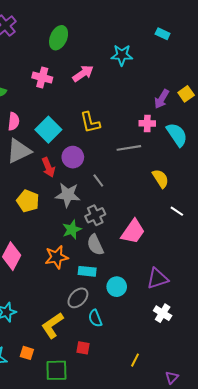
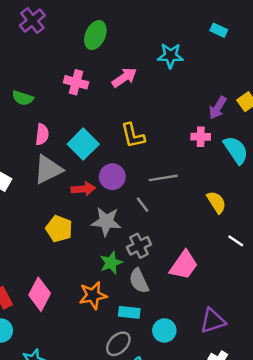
gray line: (129, 148) -> (163, 178), moved
red arrow: (48, 167) -> (83, 189), turned -72

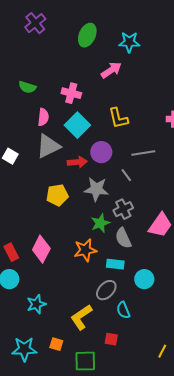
cyan star: (170, 56) -> (129, 42), moved
pink cross: (76, 82) -> (71, 93), moved
yellow pentagon: (59, 229) -> (57, 195), turned -30

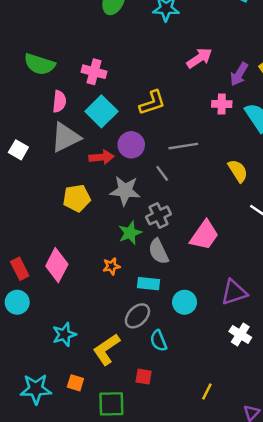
pink arrow: (111, 70) -> (199, 58), moved
green semicircle: (27, 87) -> (40, 64), size x1.4
yellow L-shape: (118, 118) -> (152, 103), turned -95
orange star: (85, 250) -> (111, 266), size x0.6
cyan star: (36, 304) -> (64, 334), moved

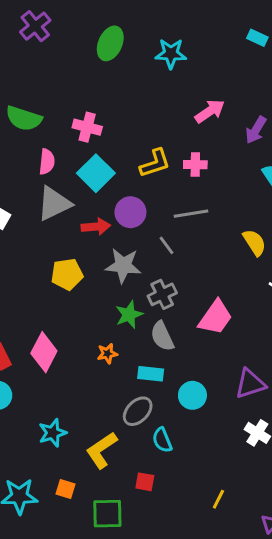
pink cross: (222, 104) -> (195, 165), moved

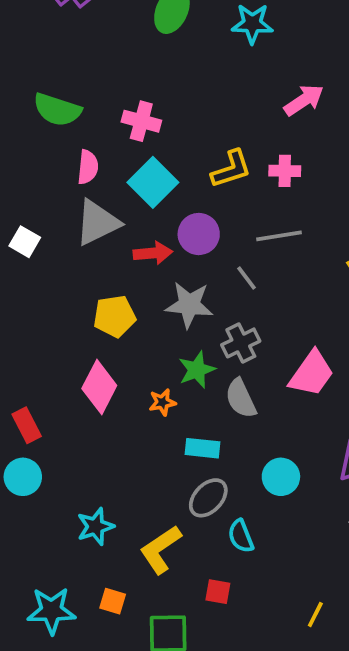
pink diamond: (44, 352) -> (99, 387), moved
orange star: (107, 354) -> (162, 402), moved
cyan rectangle: (151, 374) -> (203, 448), moved

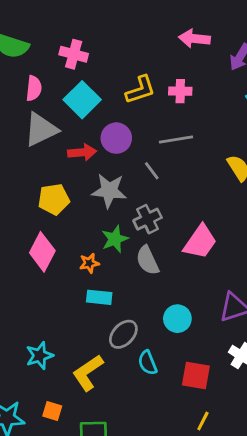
pink arrow: (304, 100) -> (194, 39), turned -140
cyan rectangle: (203, 448) -> (99, 297), moved
red square: (218, 592) -> (196, 375), moved, size x1.5

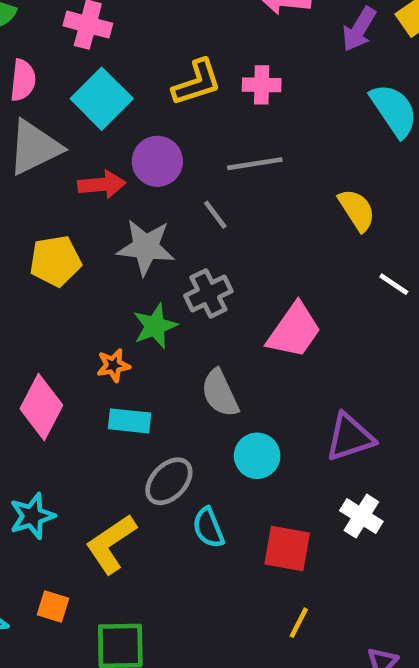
pink diamond: (42, 252) -> (41, 407), moved
gray semicircle: (148, 260) -> (220, 393), moved

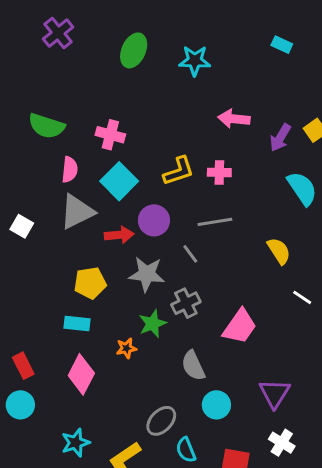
cyan rectangle: (130, 421) -> (77, 324), moved
purple triangle: (350, 437) -> (275, 393), turned -40

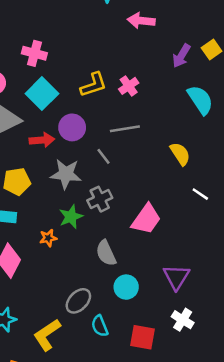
pink arrow: (234, 119) -> (141, 21), moved
pink cross: (219, 172) -> (129, 86), turned -36

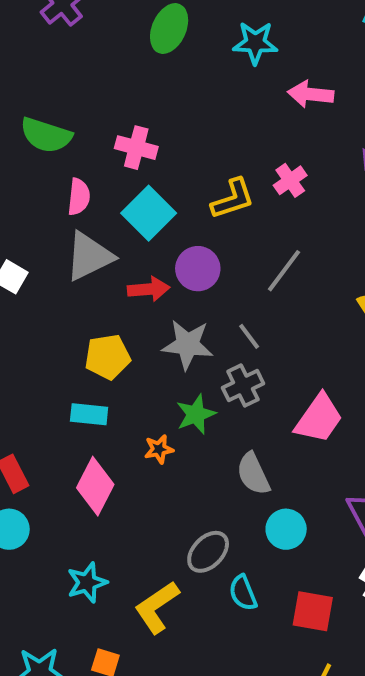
pink cross: (129, 86) -> (290, 180), moved
gray line: (125, 129) -> (284, 271), turned -44
gray line: (104, 156) -> (249, 336), moved

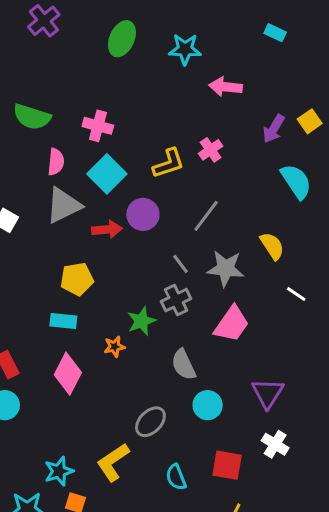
gray star: (188, 345) -> (226, 268), moved
cyan star: (87, 583) -> (59, 471), moved
cyan semicircle: (243, 593) -> (176, 477), moved

